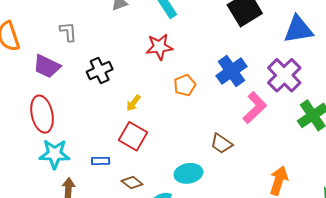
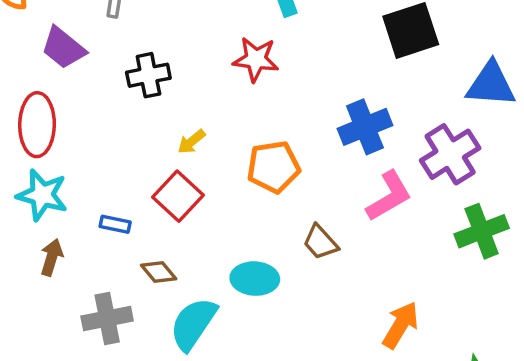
orange pentagon: (185, 85) -> (273, 167), moved, size x1.4

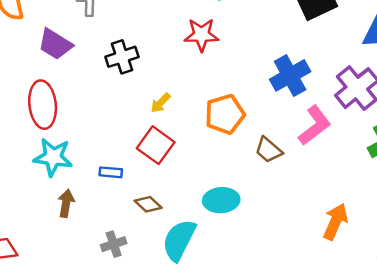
brown trapezoid: (320, 242) -> (269, 150), moved
gray cross: (107, 318) -> (114, 244), size x0.7

